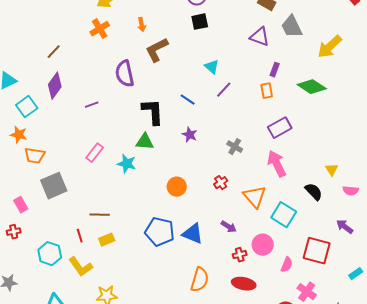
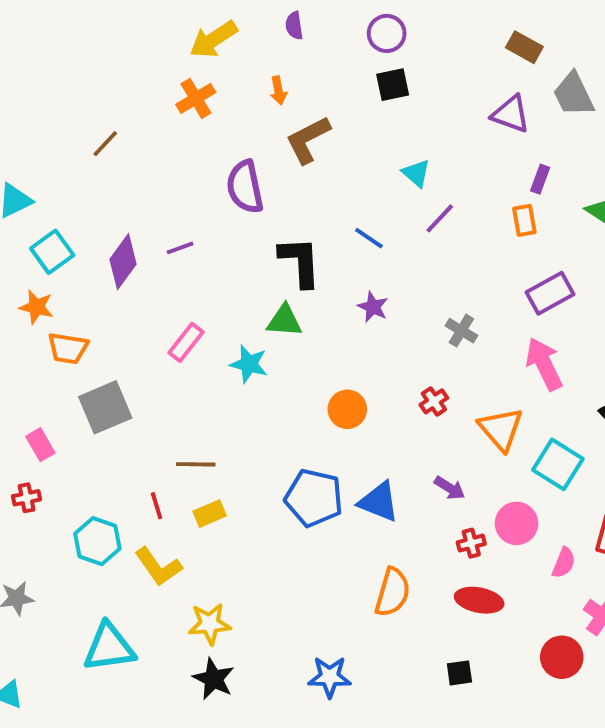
purple diamond: (55, 86) -> (123, 262), moved

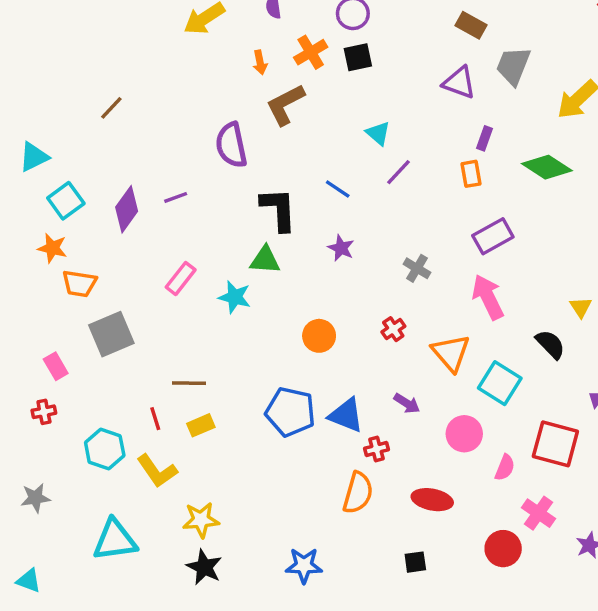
gray trapezoid: (574, 94) -> (513, 66), turned 48
orange cross: (196, 98) -> (311, 52), moved
red cross: (471, 543) -> (376, 449), moved

